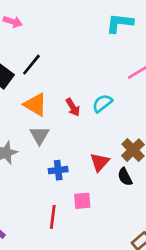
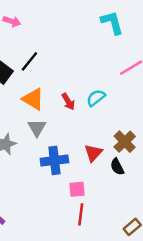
cyan L-shape: (120, 23) -> (112, 23), turned 68
blue cross: (58, 170) -> (54, 160), size x1.5
red line: (53, 217) -> (81, 214), moved

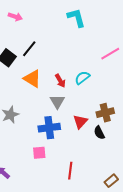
cyan L-shape: (112, 23) -> (76, 18), moved
gray triangle: (37, 128) -> (57, 102), moved
brown cross: (125, 142) -> (105, 113), turned 30
pink square: (77, 189) -> (39, 153), moved

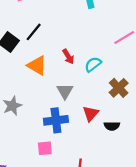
red arrow: (60, 81) -> (68, 57), moved
brown cross: (105, 113) -> (119, 88), moved, turned -30
black semicircle: (99, 133) -> (112, 126), turned -64

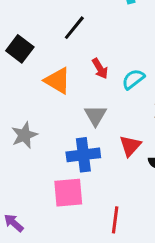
black line: (34, 32) -> (74, 28), moved
pink square: (45, 148) -> (68, 193), size x1.5

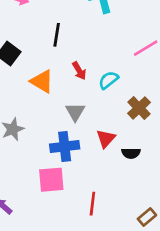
black line: (74, 28) -> (57, 35), turned -30

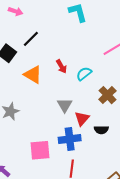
black line: (57, 35) -> (31, 39), moved, turned 36
gray triangle: (75, 112) -> (65, 105), moved
blue cross: (65, 147) -> (70, 139), moved

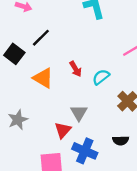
red triangle: (82, 119) -> (63, 130), moved
blue cross: (70, 139) -> (85, 151), turned 30

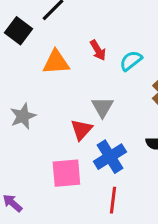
orange triangle: (43, 78) -> (56, 62), turned -35
blue cross: (85, 151) -> (110, 157), turned 35

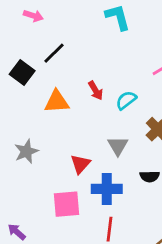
gray triangle: (102, 107) -> (118, 146), moved
blue cross: (110, 157) -> (107, 189), turned 32

